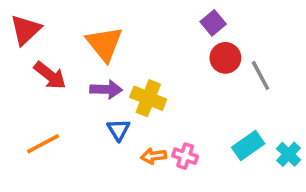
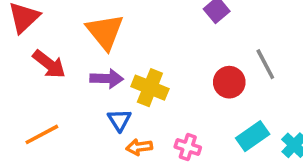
red circle: (225, 58) -> (229, 82), moved
orange arrow: (153, 156) -> (139, 147), moved

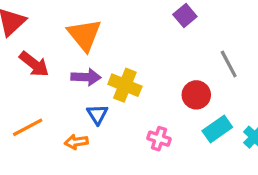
red circle: (229, 82) -> (196, 95), moved
orange arrow: (139, 147) -> (76, 142), moved

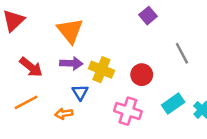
red arrow: (34, 64) -> (31, 67), moved
red circle: (196, 95) -> (142, 75), moved
pink cross: (159, 139) -> (128, 111), size x1.5

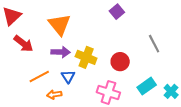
purple square: (148, 16) -> (117, 12), moved
red arrow: (31, 67) -> (23, 44), moved
orange line: (26, 102) -> (39, 77), moved

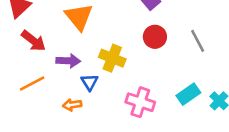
purple arrow: (61, 52) -> (68, 61), moved
red circle: (120, 62) -> (155, 37), moved
orange line: (39, 77) -> (32, 83), moved

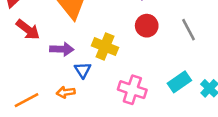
orange line: (32, 83) -> (27, 100), moved

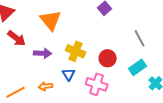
red circle: (147, 26) -> (108, 58), moved
blue triangle: (83, 70) -> (69, 74), moved
cyan rectangle: (179, 82) -> (138, 67), moved

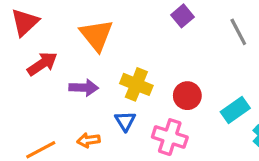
red arrow: (17, 38) -> (42, 64), turned -72
gray line: (140, 38) -> (238, 32), moved

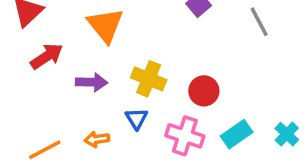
cyan rectangle: (235, 110) -> (237, 134), moved

